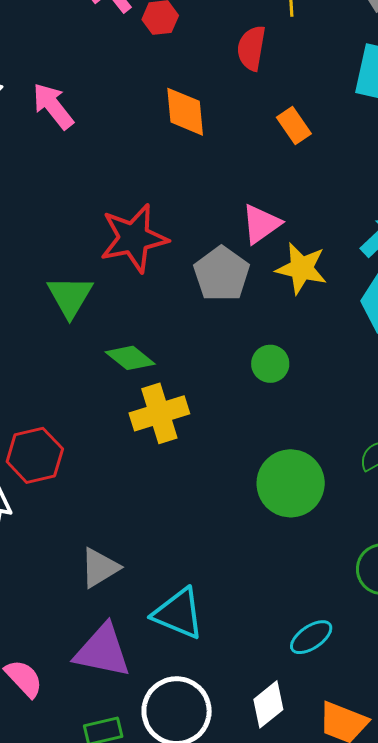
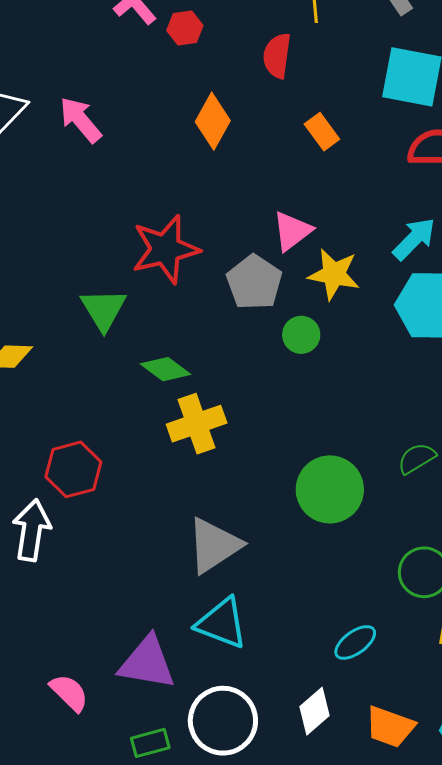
orange diamond: (185, 112) -> (213, 121), turned 36
green circle: (270, 364) -> (301, 335), moved
gray triangle: (100, 568) -> (214, 545), moved, size x1.4

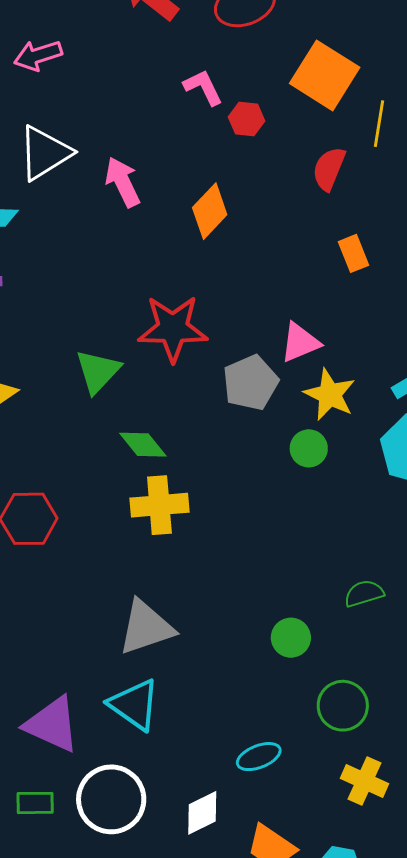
orange diamond: (213, 121) -> (210, 211), moved
green circle: (301, 335) -> (309, 448), moved
green circle: (330, 489) -> (291, 638), moved, size x0.6

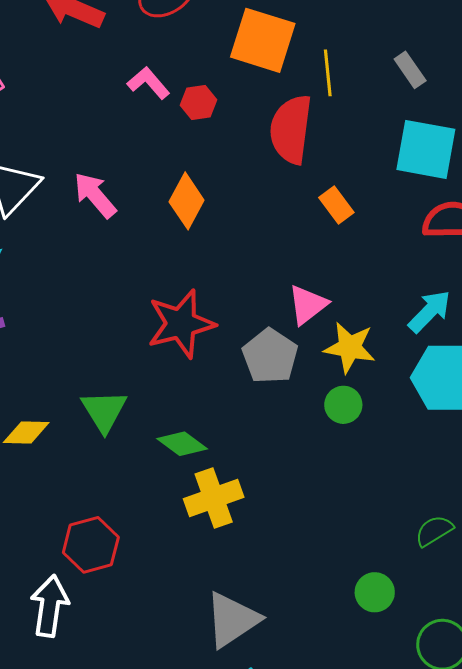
red semicircle: (329, 169) -> (291, 129), size x1.5
green triangle: (98, 371) -> (104, 411), moved

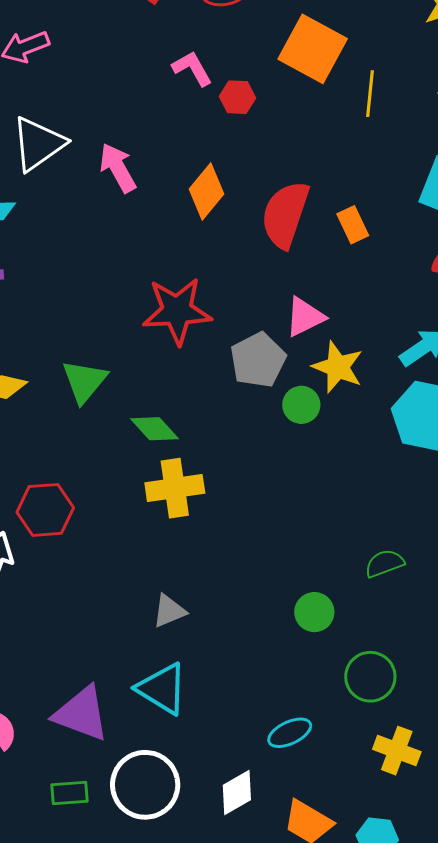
red semicircle: (291, 129) -> (285, 214), moved
green circle: (343, 405) -> (301, 405), moved
gray triangle: (232, 620) -> (169, 611), size x0.6

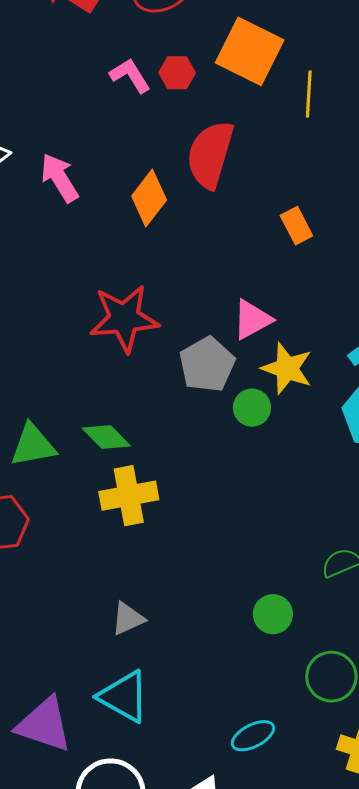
red hexagon: (237, 97) -> (177, 73), moved
red semicircle: (285, 214) -> (210, 154), moved
green triangle: (84, 381) -> (33, 445), moved, turned 42

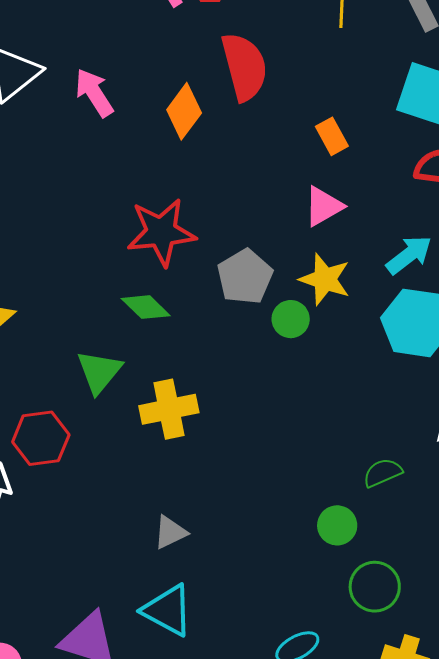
red semicircle: (210, 154) -> (244, 67), turned 150
pink triangle: (252, 320) -> (323, 206), moved
green diamond: (106, 437) -> (146, 307), moved
green triangle: (33, 445) -> (99, 372), moved, turned -39
green circle: (273, 614) -> (337, 525), moved

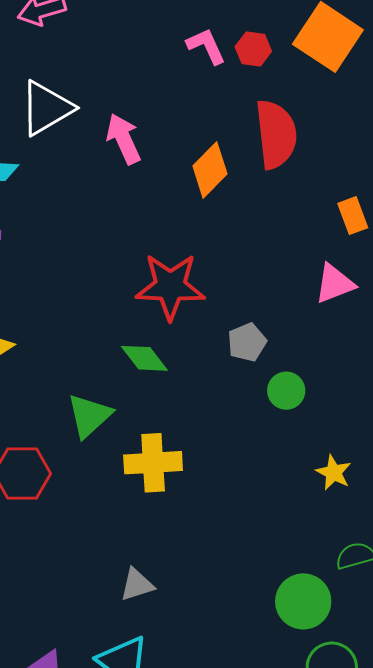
gray pentagon: (245, 277) -> (247, 342), size x0.7
yellow star: (325, 279) -> (334, 473), moved, size x0.7
green circle: (337, 525) -> (303, 601), size x1.4

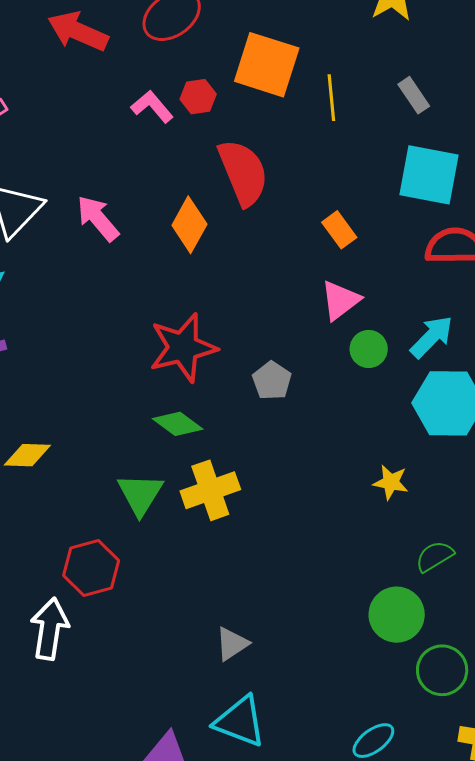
green circle: (286, 391) -> (369, 349), moved
yellow cross: (153, 463) -> (210, 490), moved

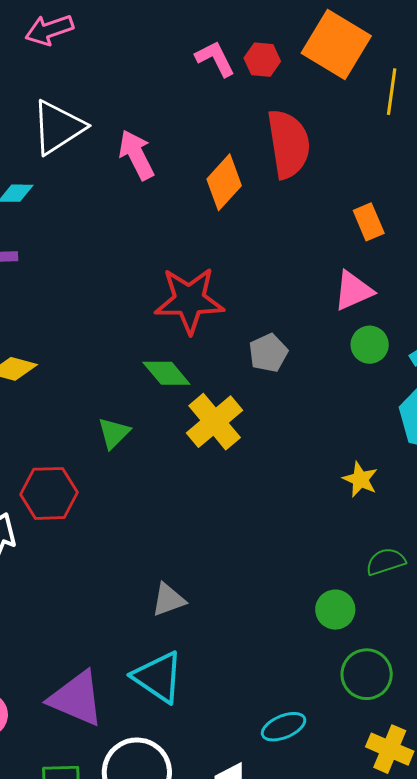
yellow cross: (210, 490) -> (215, 422), moved, turned -34
green triangle: (140, 494) -> (114, 433), size x0.7
green circle: (397, 615) -> (335, 610), size x0.7

